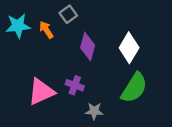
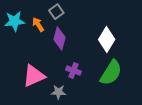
purple diamond: (88, 46) -> (60, 38), moved
purple cross: (75, 85) -> (73, 71), moved
gray star: (94, 111) -> (58, 92), moved

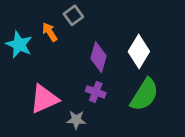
cyan star: (15, 21) -> (19, 45), moved, turned 30
purple diamond: (60, 38) -> (99, 57), moved

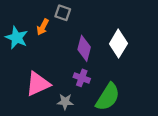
gray square: (73, 15) -> (63, 13), turned -35
orange arrow: (50, 32) -> (43, 27), turned -119
green semicircle: (144, 95) -> (108, 97), moved

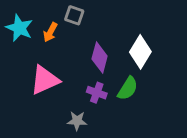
cyan star: (17, 38) -> (19, 28), moved
pink triangle: (38, 84) -> (45, 80), moved
green semicircle: (108, 97) -> (128, 88), moved, size x0.7

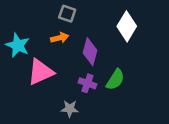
cyan star: (19, 28) -> (18, 45), moved
orange arrow: (50, 32) -> (60, 38), moved, turned -132
white diamond: (140, 52) -> (127, 26), moved

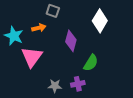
orange arrow: (60, 38) -> (39, 28), moved
pink triangle: (41, 72) -> (32, 57), turned -30
purple cross: (87, 83) -> (78, 84), moved, turned -32

